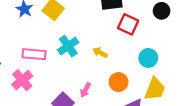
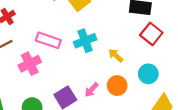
cyan circle: (148, 58) -> (148, 74), moved
orange circle: (119, 82) -> (117, 86), moved

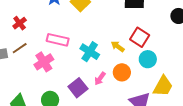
red square: (151, 34) -> (140, 37), moved
cyan cross: (85, 41) -> (90, 52), moved, turned -30

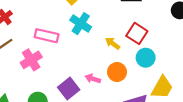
cyan cross: (90, 52) -> (81, 24), moved
pink arrow: (100, 79) -> (93, 79), turned 72

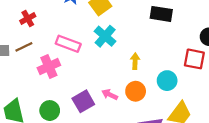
red square: (137, 33) -> (194, 59), moved, turned -30
yellow arrow: (113, 43) -> (135, 61), turned 48

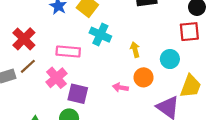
red cross: (28, 19) -> (24, 39), size x1.5
purple square: (83, 101) -> (78, 94), moved, turned -30

